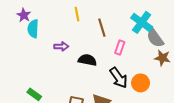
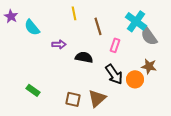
purple star: (24, 15) -> (11, 16), moved
cyan semicircle: (33, 29) -> (32, 27), turned -42
brown star: (162, 58) -> (149, 66), moved

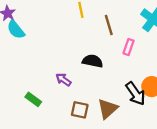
cyan semicircle: (32, 27) -> (16, 30), moved
purple arrow: (59, 44) -> (63, 80), moved, turned -144
black arrow: (114, 74) -> (136, 94), moved

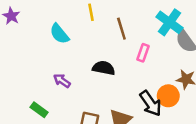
cyan semicircle: (16, 30) -> (59, 34), moved
purple arrow: (63, 80) -> (62, 81), moved

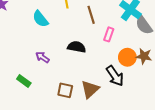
orange circle: (168, 96) -> (127, 57), moved

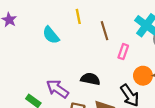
black semicircle: (77, 47) -> (90, 79), moved
purple arrow: (42, 57) -> (57, 89), moved, size x1.5

